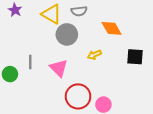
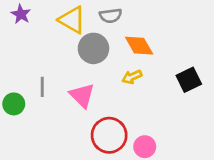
orange diamond: (112, 28) -> (139, 46), moved
black square: (135, 57) -> (189, 80), turned -30

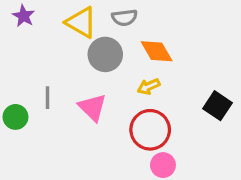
black square: (189, 80) -> (217, 106), moved, turned -30
red circle: (109, 135) -> (150, 130), moved

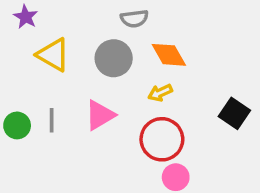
yellow triangle: (81, 22) -> (53, 55), moved
gray line: (48, 98) -> (52, 120), moved
pink triangle: (92, 107) -> (100, 115), turned 44

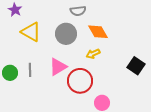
red circle: (162, 139) -> (80, 81), moved

